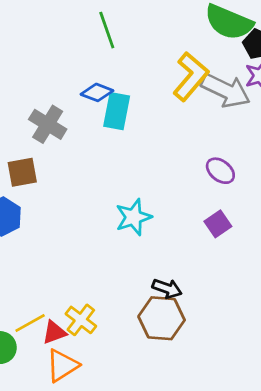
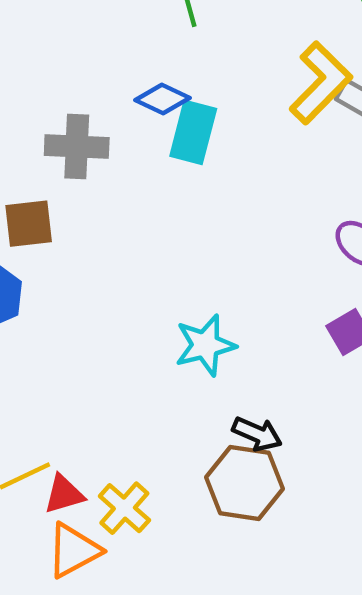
gray cross: (48, 124) -> (77, 147), turned -33
cyan star: (133, 217) -> (205, 345), moved
yellow cross: (81, 320) -> (124, 508), moved

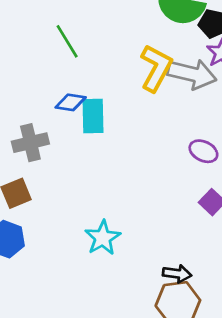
cyan star: (205, 345) -> (103, 238), moved

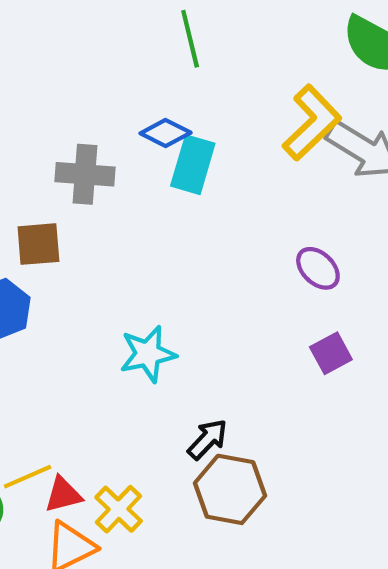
purple ellipse: (203, 151) -> (318, 268), moved
black arrow: (177, 274) -> (208, 439), moved, turned -72

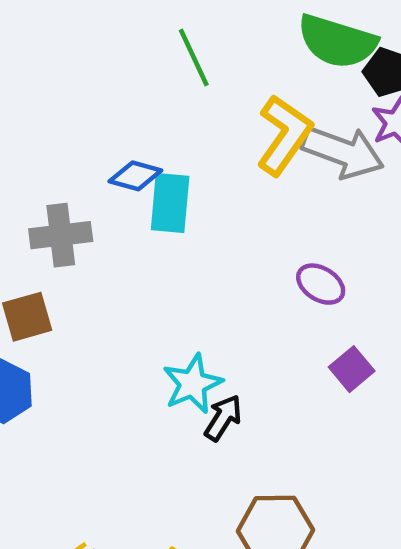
green line: (190, 39) -> (194, 57), moved
cyan star: (148, 354) -> (193, 384), moved
black arrow: (208, 439) -> (223, 418), moved

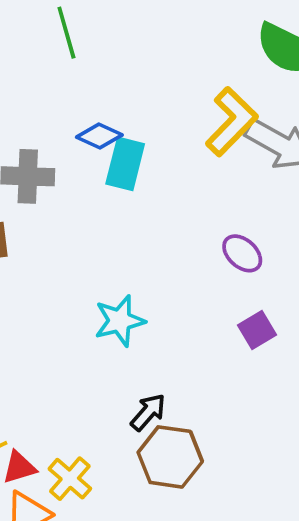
green line: (194, 57) -> (66, 33), moved
black arrow: (223, 418) -> (148, 412), moved

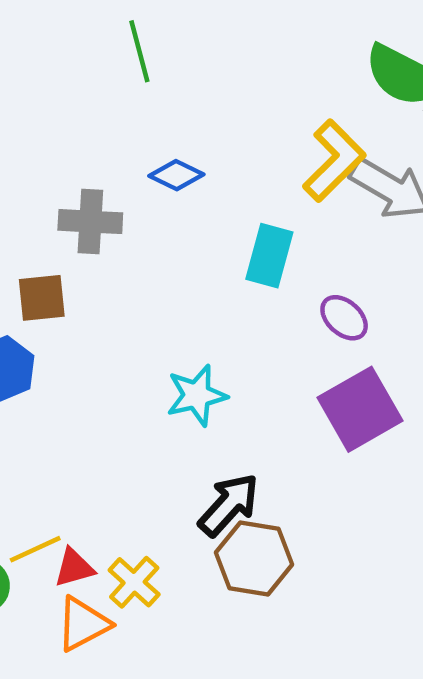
cyan rectangle: (125, 164) -> (269, 256), moved
purple square: (257, 330) -> (360, 409), size x1.8
black arrow: (148, 412) -> (229, 505), size x1.4

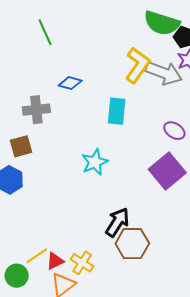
purple ellipse: (344, 318) -> (174, 131), moved
cyan star: (197, 395) -> (95, 162), moved

